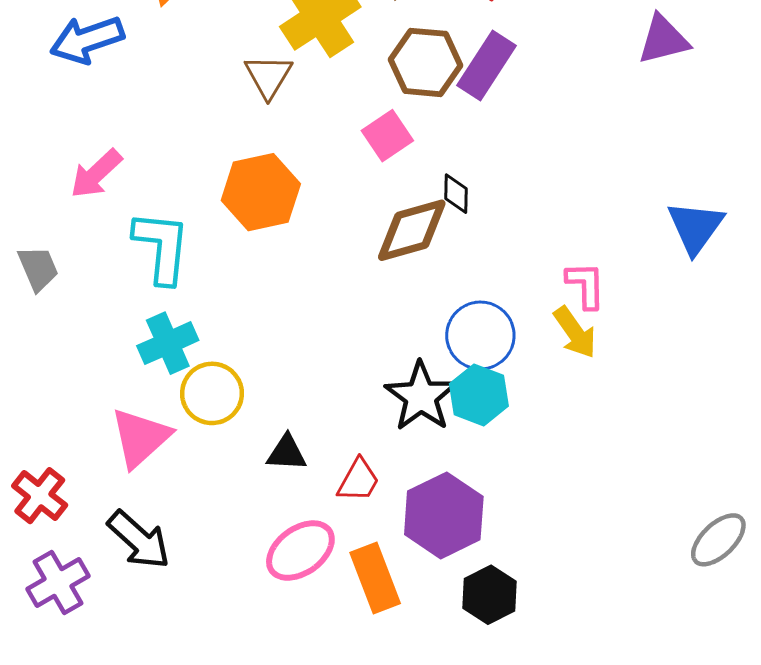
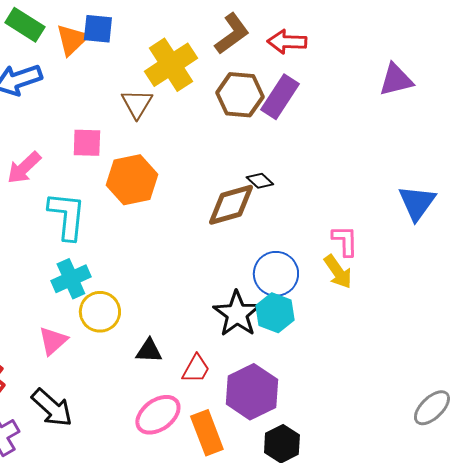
pink square: (387, 136) -> (87, 143), moved, turned 36
black diamond: (456, 194) -> (260, 181), turned -48
pink triangle: (140, 438) -> (53, 341), size x0.7

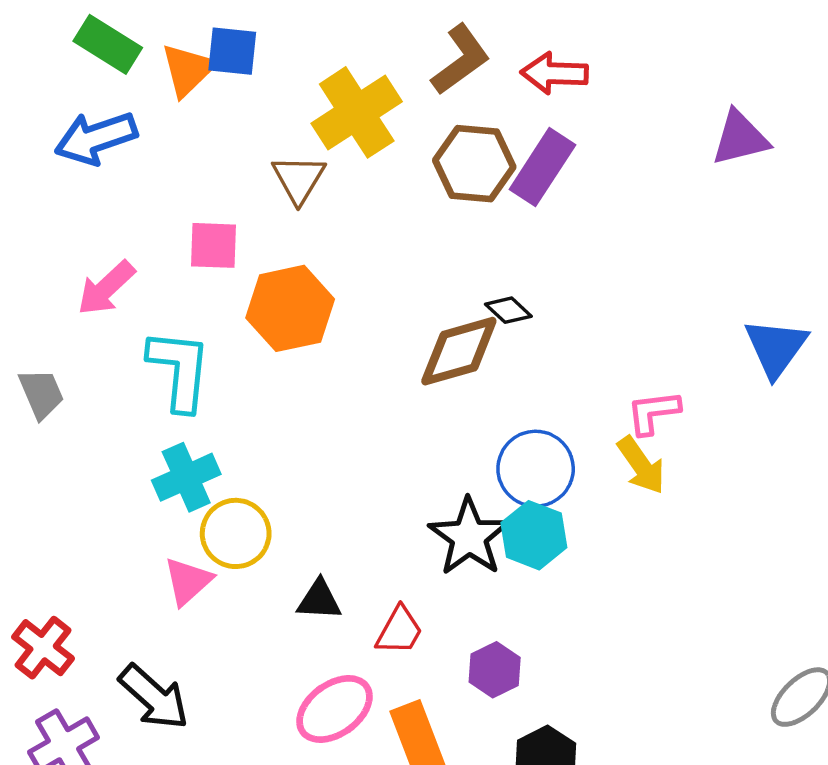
pink L-shape: (345, 241) -> (653, 412), turned -96
pink triangle: (53, 341) -> (188, 581), moved
purple hexagon: (252, 392) -> (495, 670), size x0.6

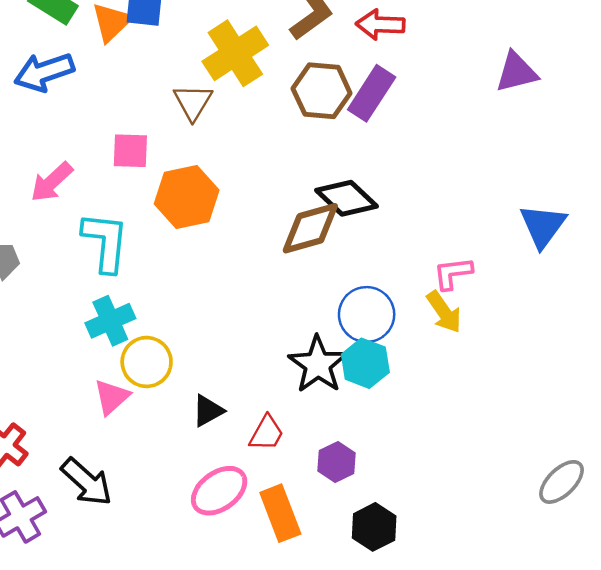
black diamond: (508, 310) -> (347, 198), size x1.8
black triangle: (319, 600) -> (208, 411), turned -32

